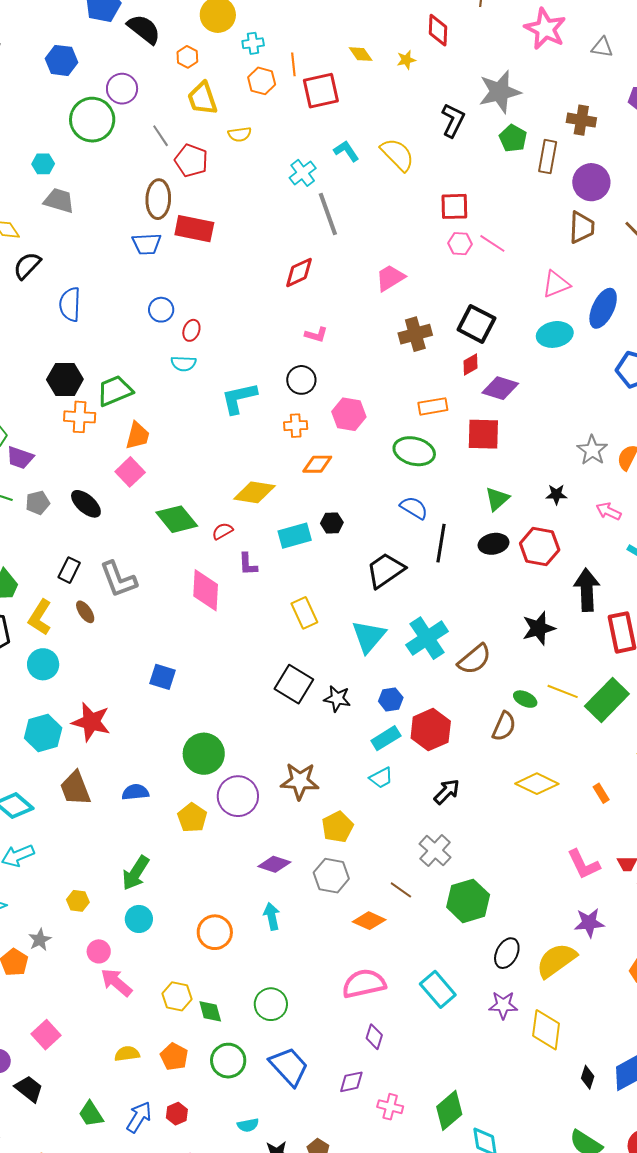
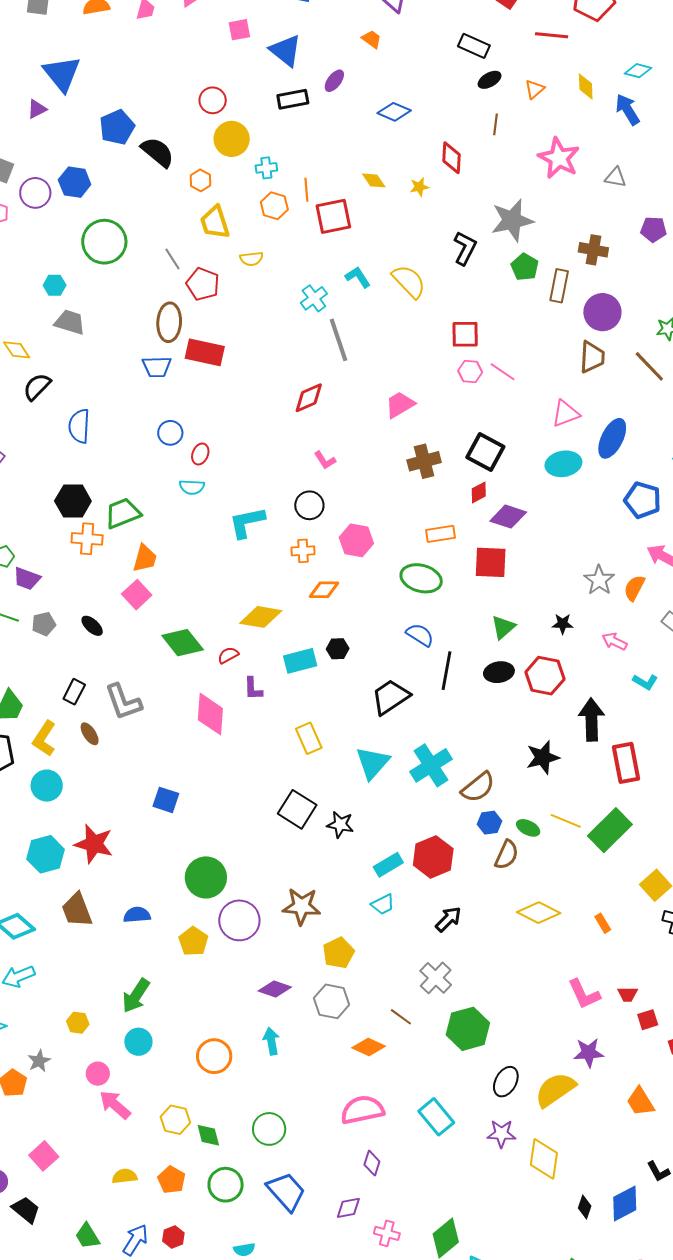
purple circle: (122, 89) -> (35, 193), moved
pink L-shape: (316, 335) -> (325, 460), turned 40
black ellipse: (86, 504) -> (92, 626), size x0.7
blue hexagon: (391, 699) -> (489, 823), moved

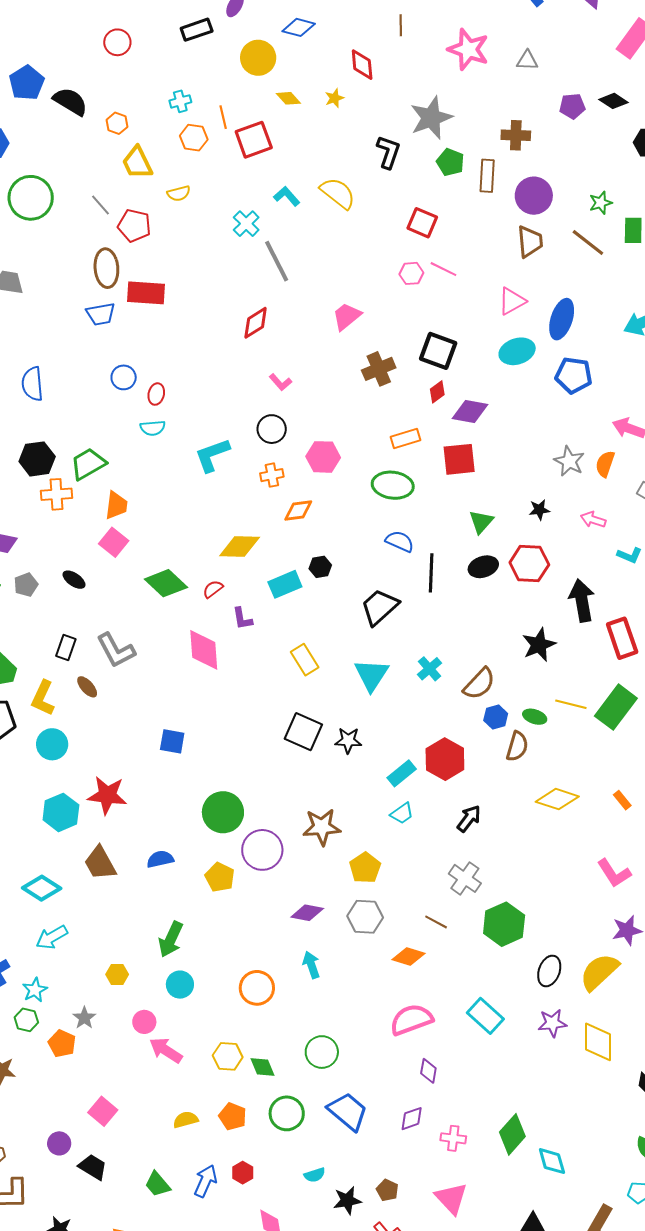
yellow circle: (232, 139) -> (258, 58), moved
red square: (465, 334) -> (422, 223), moved, turned 32
blue pentagon: (643, 500) -> (574, 375), moved
cyan cross: (431, 765) -> (429, 669), size x0.6

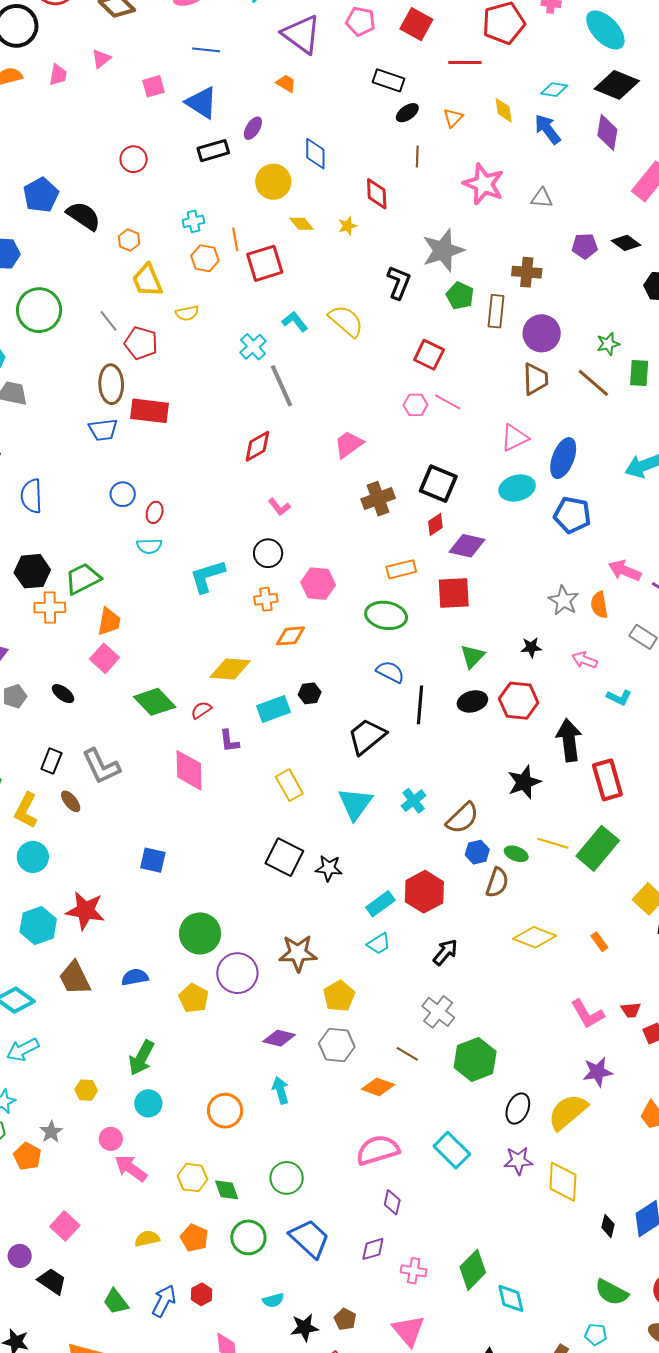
blue diamond: (299, 27) -> (315, 154), turned 72
orange semicircle: (605, 464) -> (599, 605), turned -32

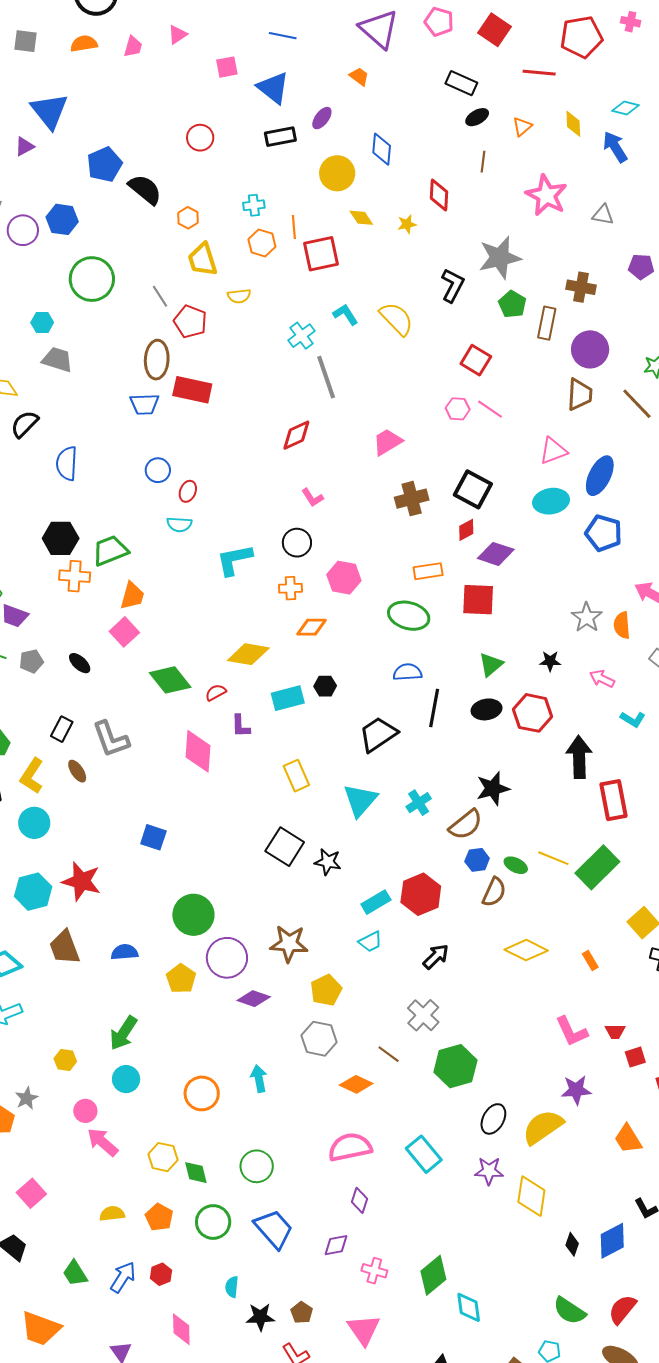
blue semicircle: (390, 672) -> (407, 672), turned -36
black star: (524, 782) -> (493, 789), moved
purple diamond: (279, 1038) -> (254, 999), moved
cyan semicircle: (273, 1300) -> (232, 1287), turned 105

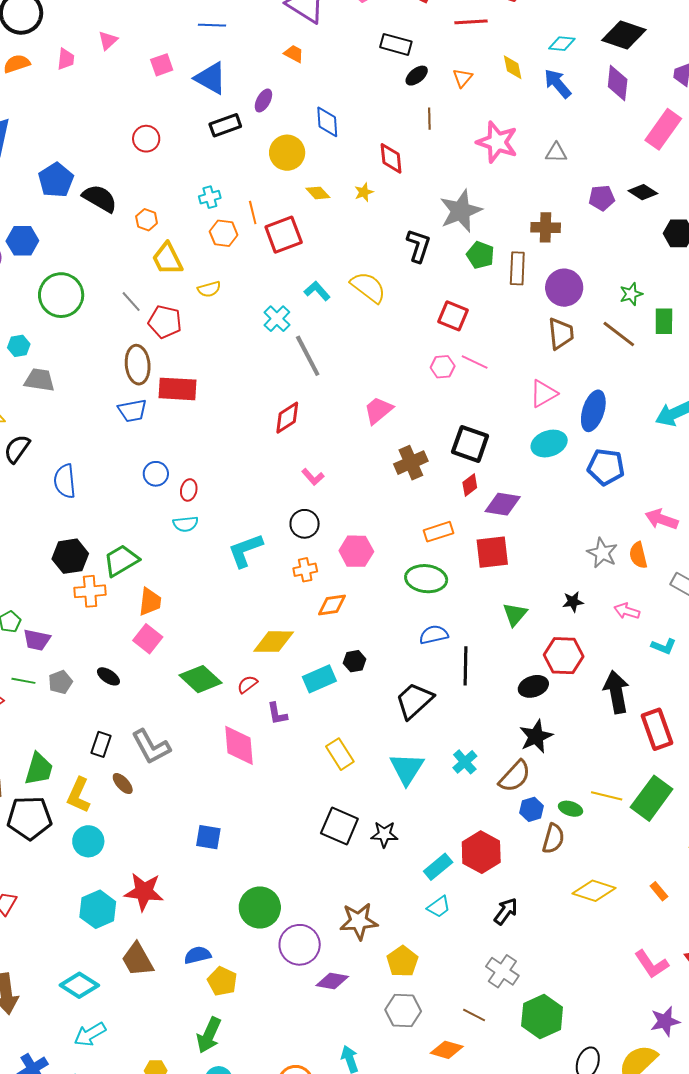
black ellipse: (487, 709) -> (533, 686), moved
yellow pentagon: (181, 979) -> (222, 981), moved

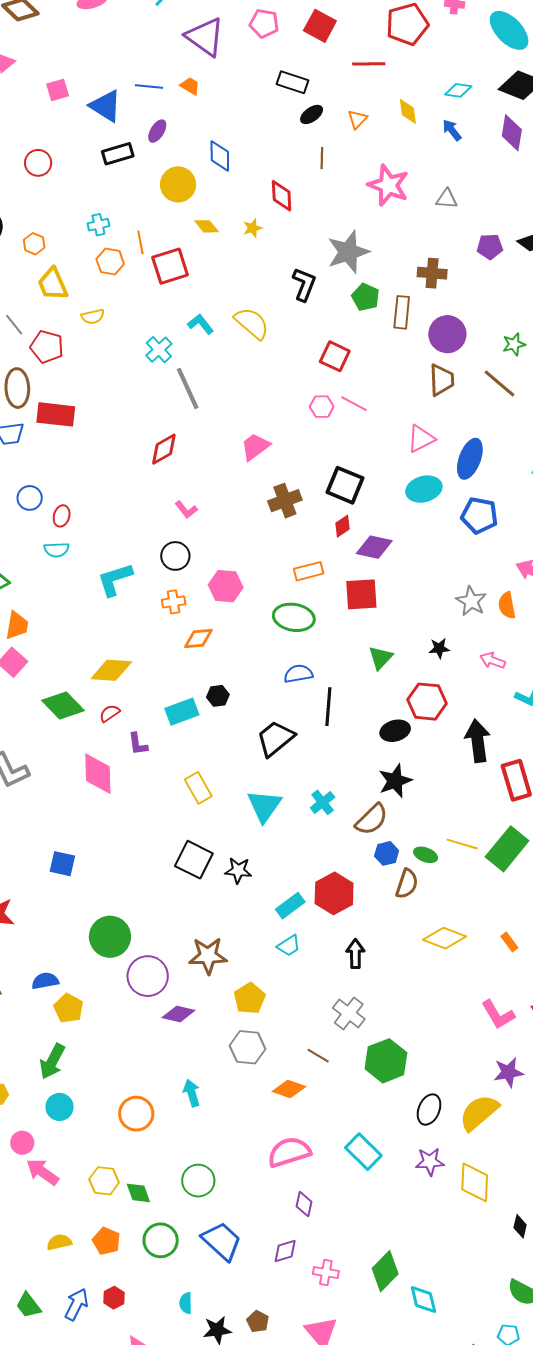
blue line: (212, 25) -> (149, 87), moved
blue arrow: (558, 84) -> (452, 130), size x0.7
yellow diamond: (274, 642) -> (111, 670), moved
black arrow: (506, 911) -> (355, 954), turned -40

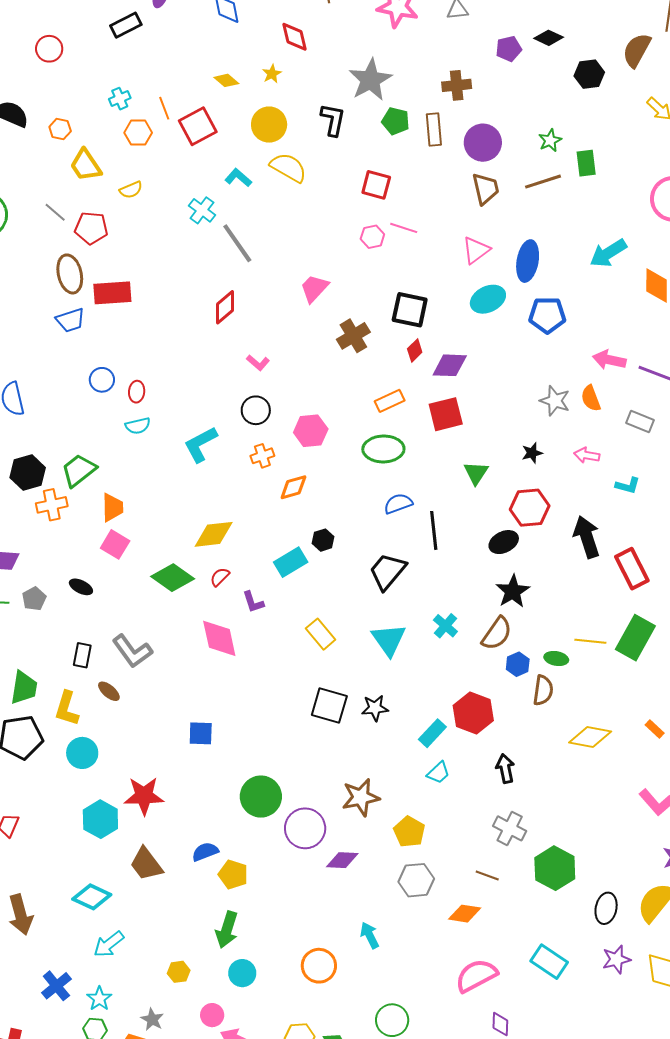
yellow circle: (178, 184) -> (269, 125), moved
brown line: (499, 383) -> (543, 182), turned -48

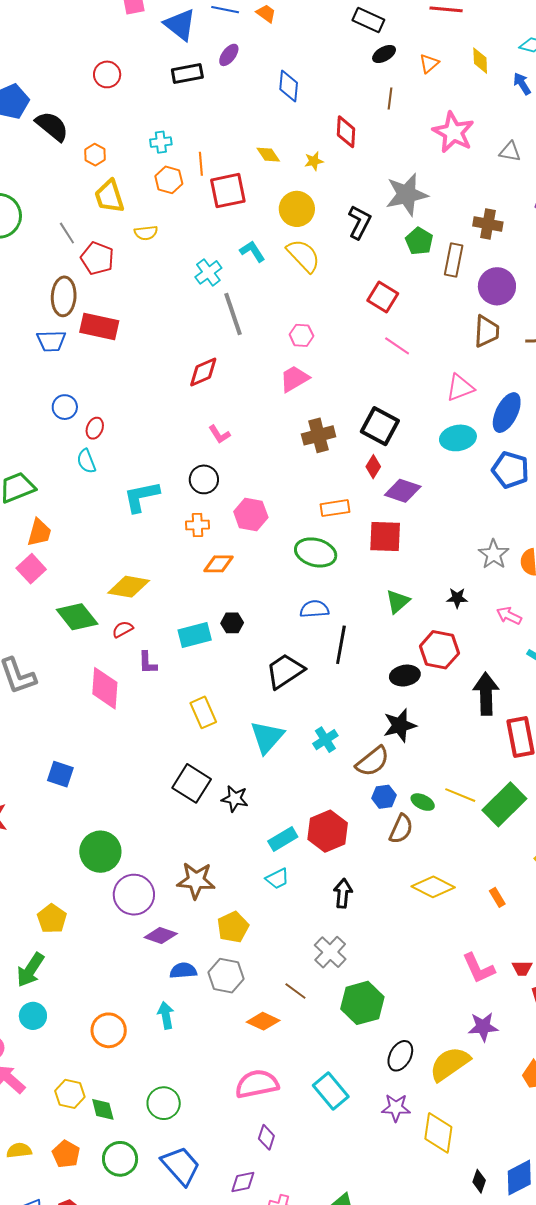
pink hexagon: (372, 237) -> (301, 335), moved
red diamond: (415, 350) -> (373, 467), turned -30
cyan semicircle: (138, 426) -> (86, 461), turned 65
blue semicircle: (205, 852) -> (183, 971), moved

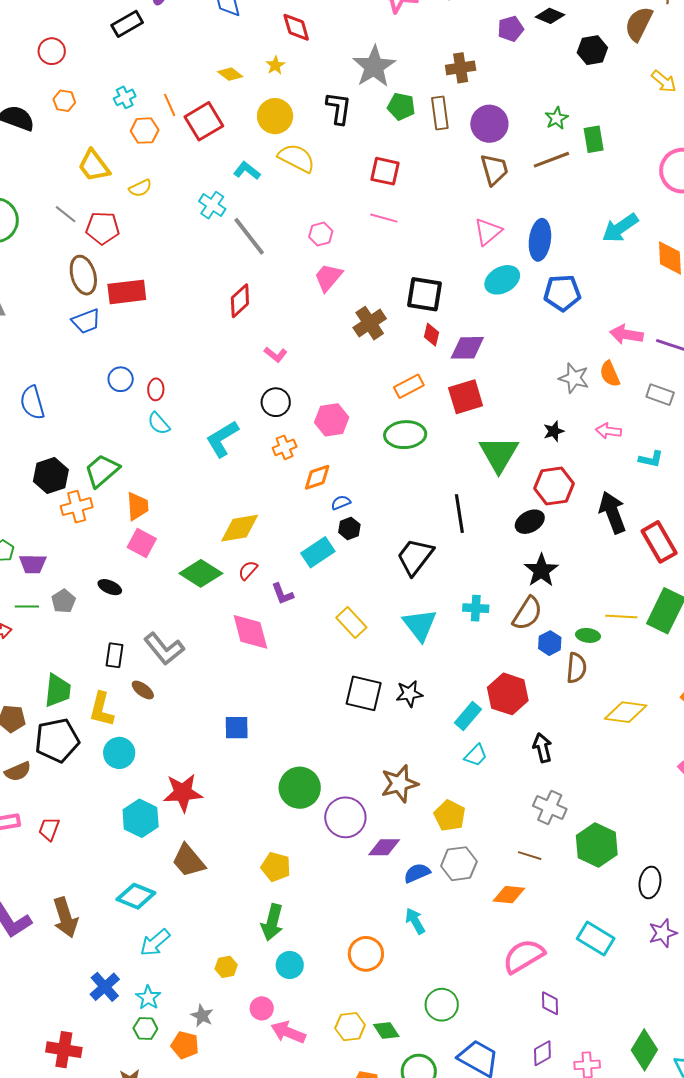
orange hexagon: (95, 155) -> (64, 101), moved
pink line: (397, 346) -> (384, 218), moved
green triangle: (398, 601) -> (499, 454), size x1.6
blue semicircle: (314, 609) -> (341, 503), moved, size x0.7
cyan cross: (325, 740) -> (476, 608), turned -35

